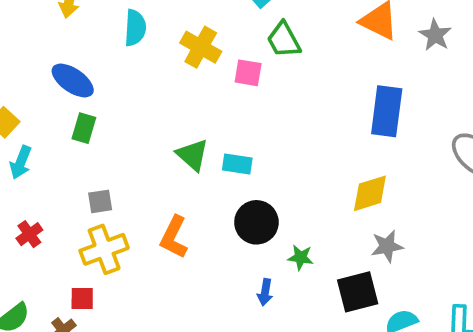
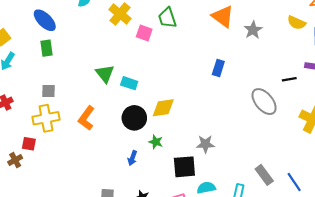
blue rectangle: (387, 111) -> (218, 68), size x0.6
green rectangle: (84, 128) -> (46, 48), turned -35
yellow diamond: (370, 193) -> (163, 108), moved

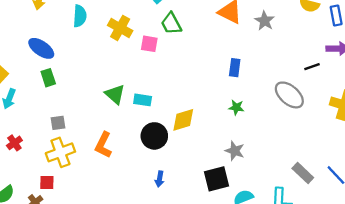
green star: (156, 142) -> (236, 107), moved
gray star: (205, 144) -> (235, 151), turned 30

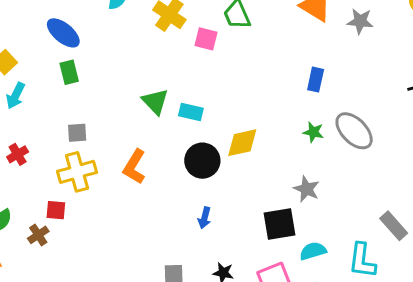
gray star: (265, 21) -> (360, 21), turned -30
gray ellipse: (289, 95) -> (354, 131), moved

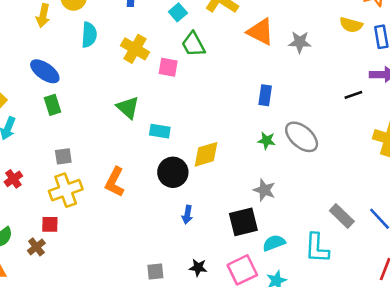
green triangle: (155, 101) -> (128, 108), moved
blue arrow: (204, 218) -> (187, 215), moved

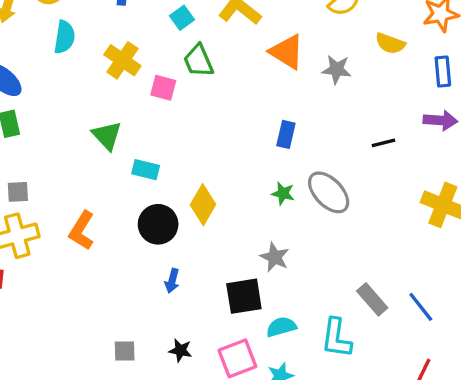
yellow semicircle: (351, 25) -> (390, 43), moved
black line: (353, 95) -> (383, 143), moved
yellow diamond: (206, 154) -> (203, 205), turned -48

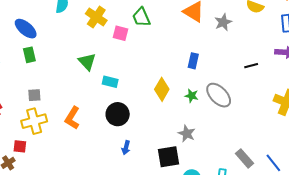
gray star: (337, 69) -> (223, 22), turned -30
yellow diamond: (203, 205) -> (162, 89), moved

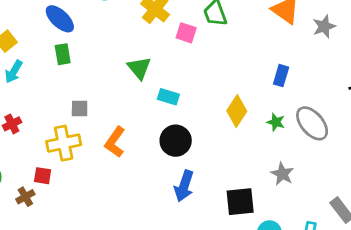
gray square: (34, 95) -> (80, 108), moved
gray star: (187, 134) -> (282, 174), moved
blue arrow: (126, 148) -> (184, 186), size x1.6

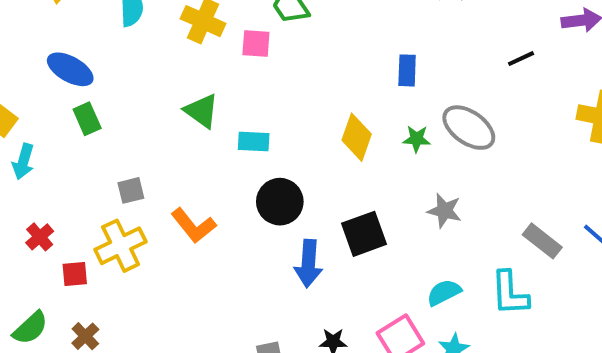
orange L-shape: (115, 142) -> (194, 226), turned -60
red square: (43, 176) -> (75, 274), moved
black square: (240, 202) -> (364, 234), moved

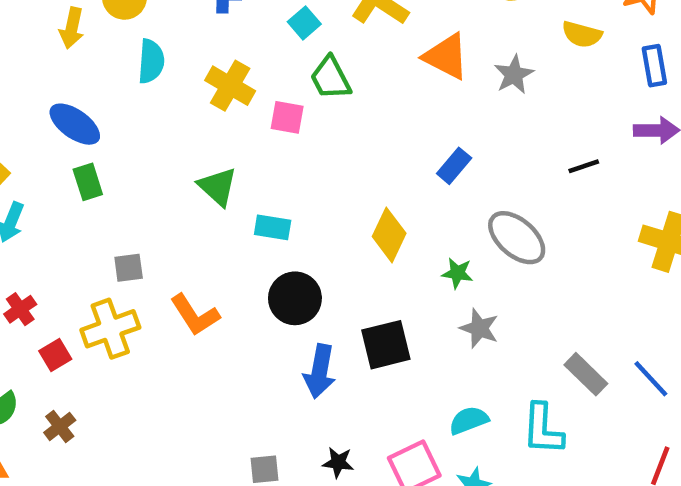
blue rectangle: (407, 70) -> (454, 166), turned 32
green star: (417, 139) -> (457, 273), moved
red square: (75, 274) -> (55, 355), turned -32

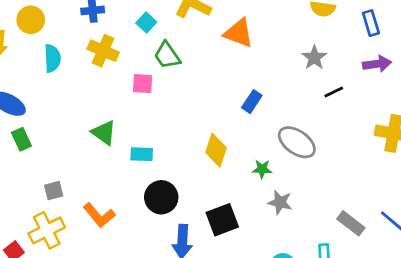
gray star: (514, 74) -> (314, 58), moved
yellow cross: (230, 86) -> (103, 51), moved

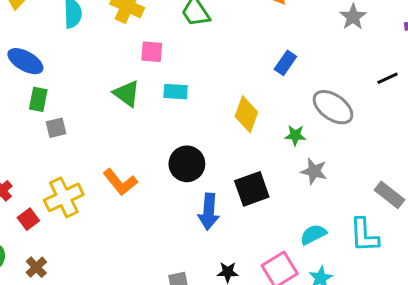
pink square: (143, 84) -> (152, 52), moved
black line: (334, 92) -> (388, 78), moved
green rectangle: (21, 139) -> (38, 99), turned 35
cyan rectangle: (142, 154) -> (176, 92), moved
gray square: (54, 191) -> (56, 128), moved

